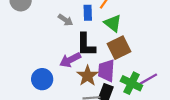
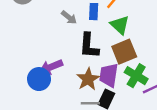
purple arrow: (70, 60) -> (51, 67), moved
green cross: (131, 83) -> (136, 76), moved

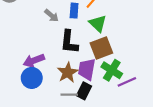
blue circle: (39, 79) -> (32, 78), moved

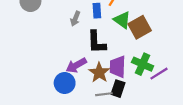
gray arrow: (51, 16) -> (75, 19), turned 80
brown square: (101, 48) -> (140, 27), moved
purple arrow: (34, 61) -> (76, 65), moved

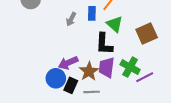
brown square: (140, 27) -> (147, 33), moved
black L-shape: (96, 42) -> (104, 44), moved
black rectangle: (118, 89) -> (71, 85), moved

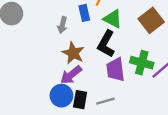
black L-shape: (104, 44) -> (106, 44), turned 40
brown star: (89, 71) -> (73, 53), moved

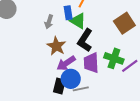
green triangle: (113, 19) -> (78, 21), moved
purple arrow: (71, 75) -> (66, 63), moved
blue circle: (61, 96) -> (71, 79), moved

